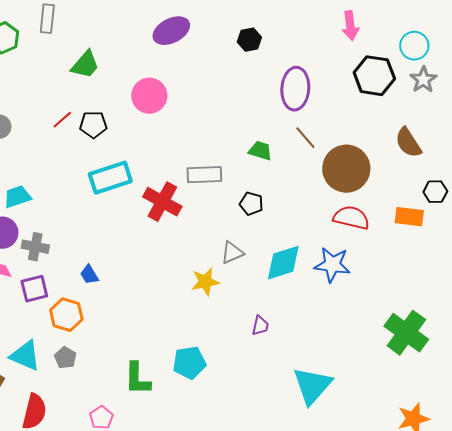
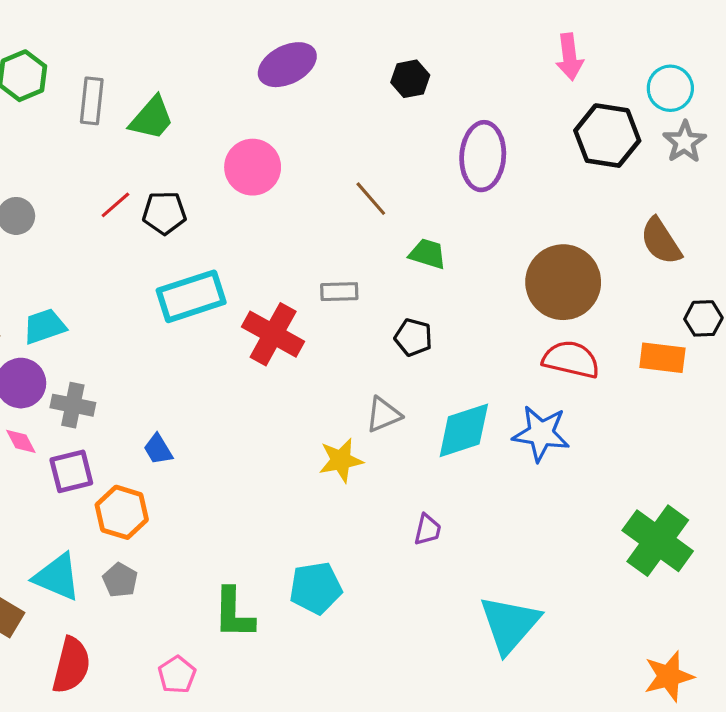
gray rectangle: (47, 19) -> (92, 101), moved
brown line: (305, 138) -> (371, 199), moved
gray rectangle: (204, 175) -> (339, 292), size x0.7

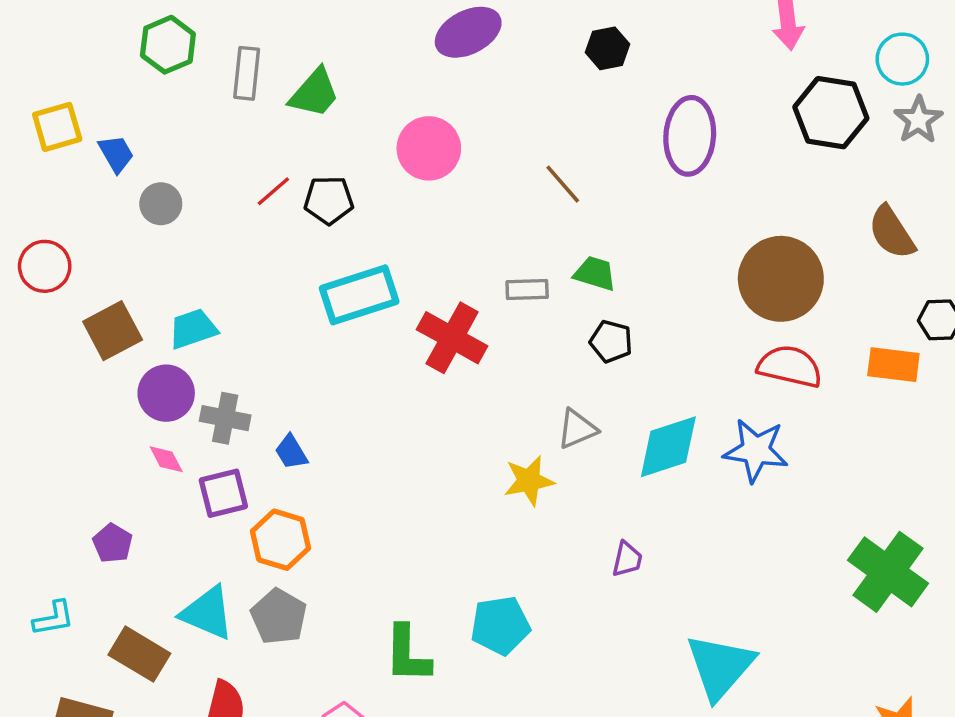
green trapezoid: (428, 254) -> (595, 273), moved
blue trapezoid: (158, 449) -> (291, 452), moved
gray pentagon: (120, 580) -> (279, 617), size x1.4

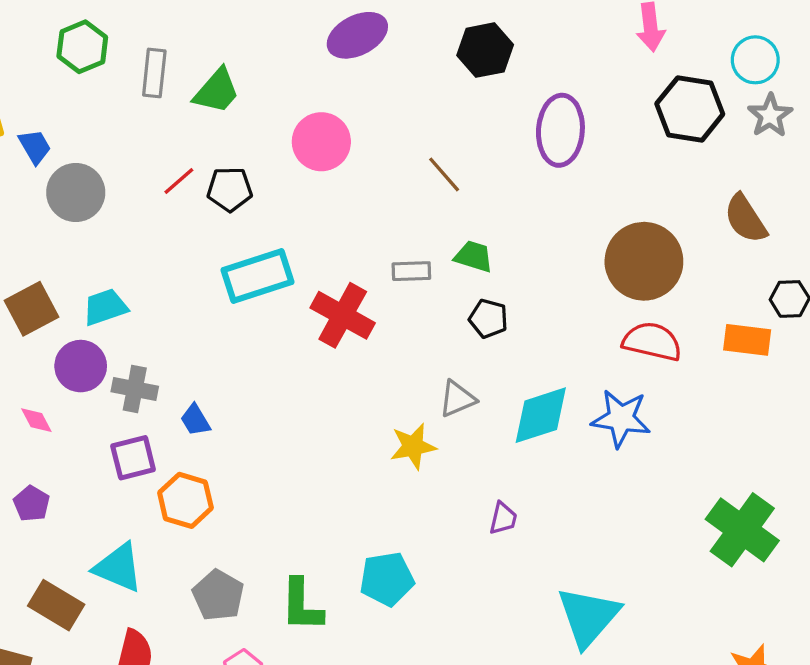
black hexagon: (608, 48) -> (485, 50), size x1.4
gray circle: (161, 204) -> (76, 192), size x1.5
pink diamond: (166, 459) -> (36, 420), moved
gray pentagon: (279, 617) -> (218, 595), moved

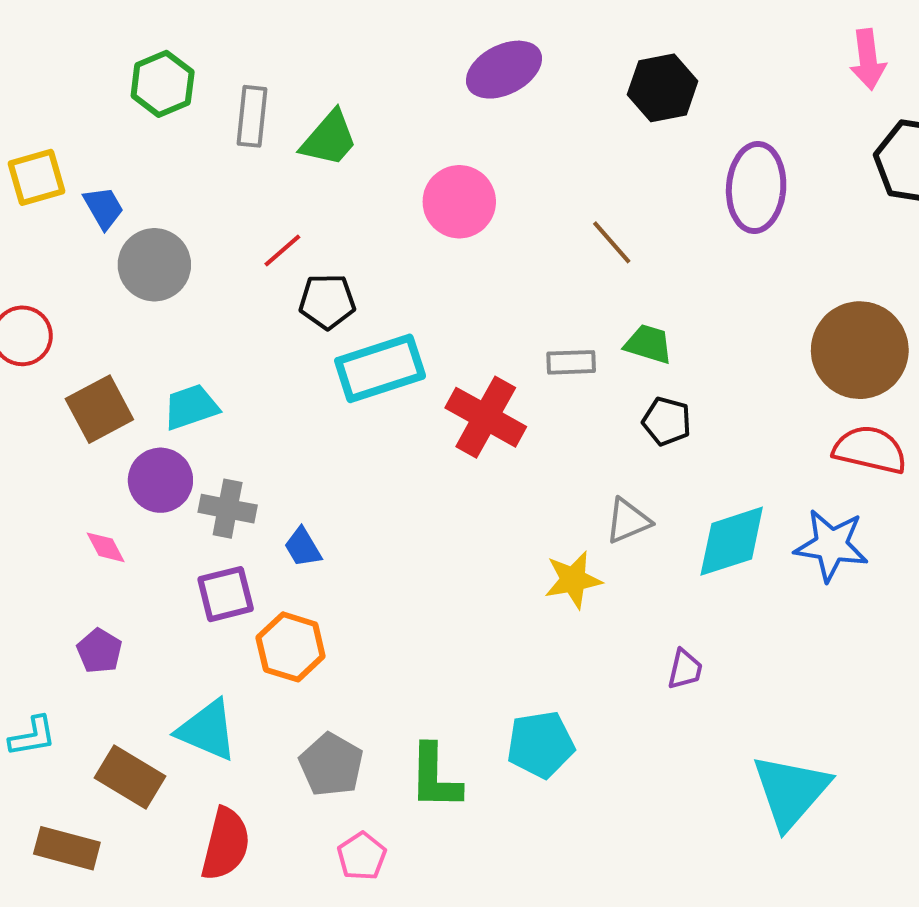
black pentagon: (230, 189) -> (327, 301), moved

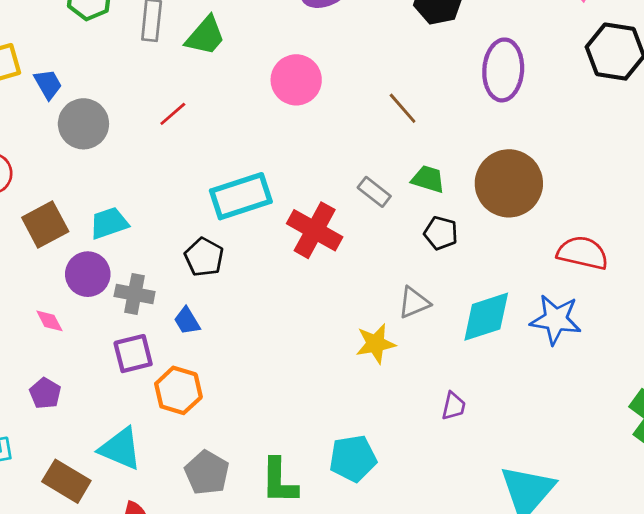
black pentagon: (327, 301) -> (204, 257), moved, turned 30
brown circle: (860, 350) -> (509, 183), moved
gray rectangle: (571, 362) -> (374, 192), turned 40

